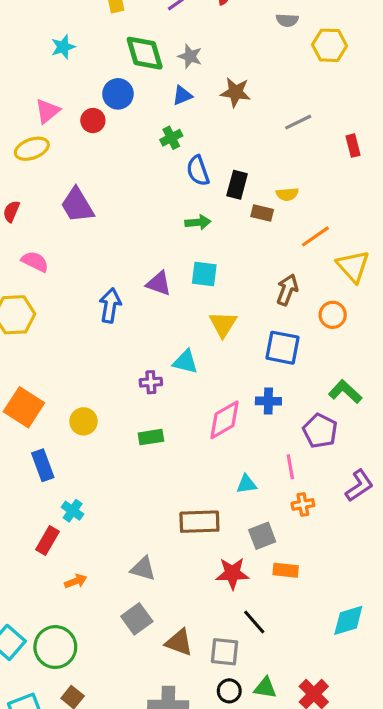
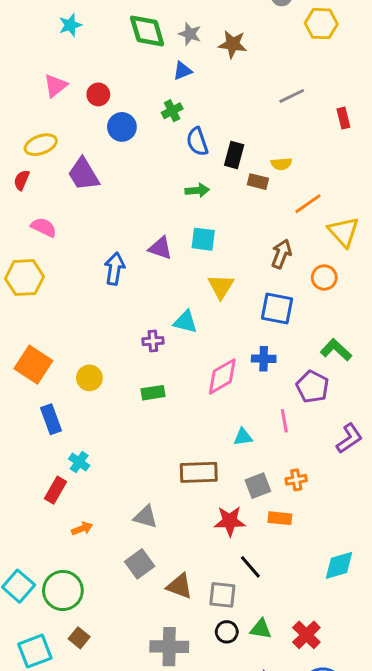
brown star: (236, 92) -> (233, 44), moved
blue circle: (118, 94) -> (122, 127), moved
yellow ellipse: (32, 149) -> (41, 145), moved
orange cross: (303, 504) -> (296, 480), moved

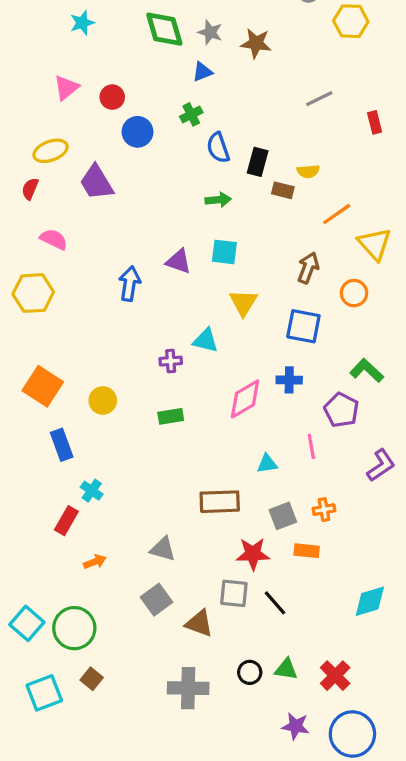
gray square: (222, 595) -> (234, 593), moved

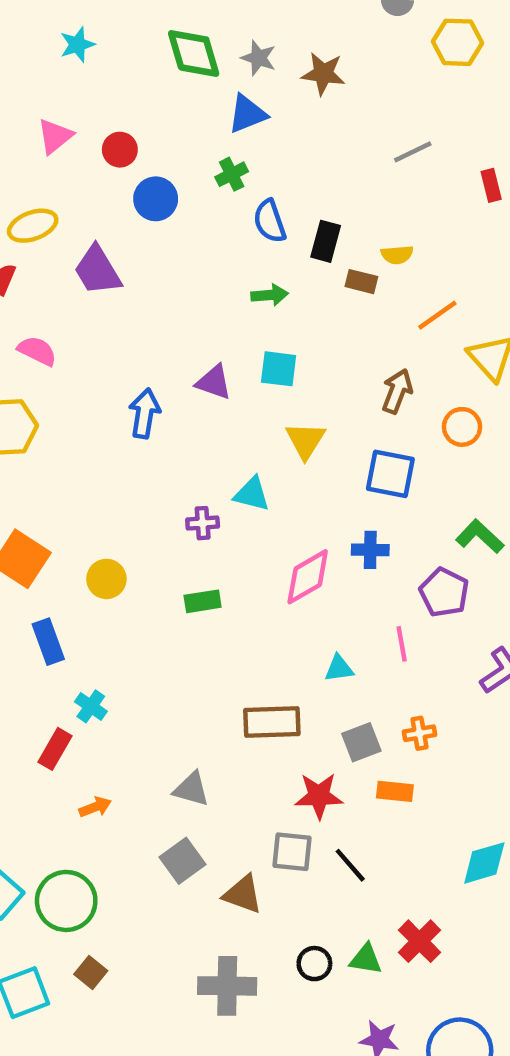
blue triangle: (202, 72) -> (247, 114), size x1.4
red cross: (335, 676) -> (419, 941), moved

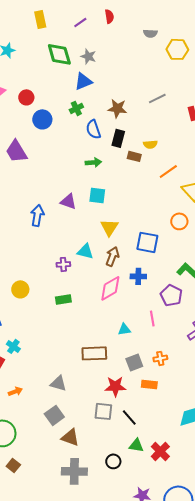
brown star: (323, 74) -> (117, 108), moved
brown arrow: (397, 391) -> (112, 256), moved
brown triangle: (243, 894) -> (70, 437), moved
green triangle: (366, 959) -> (136, 445), moved

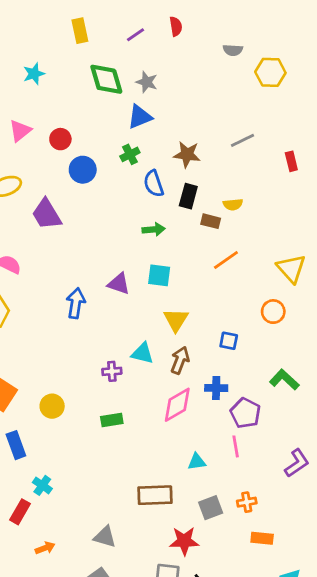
orange line: (168, 171) -> (226, 260), moved
blue square: (147, 242) -> (229, 341), size x0.6
purple pentagon: (171, 295) -> (245, 413), moved
orange rectangle: (149, 384) -> (262, 538), moved

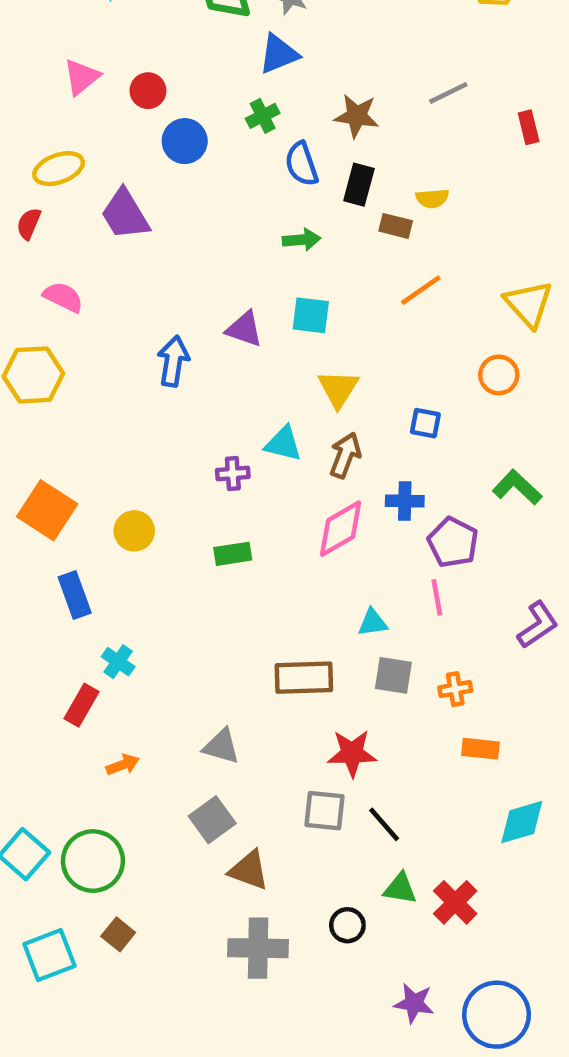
gray square: (211, 508) -> (393, 675), moved, turned 30

